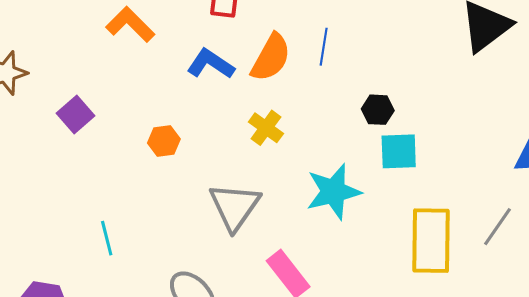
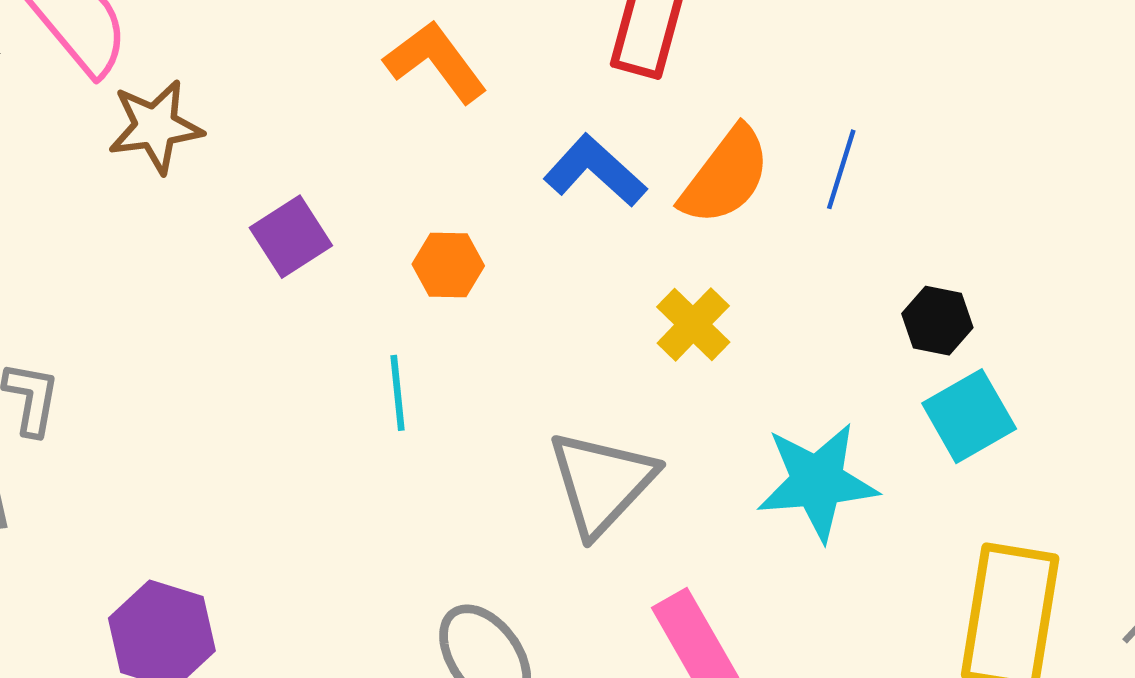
orange hexagon: (164, 141) -> (448, 265), moved
cyan square: (399, 151) -> (969, 416), turned -36
cyan line: (107, 238) -> (398, 393), moved

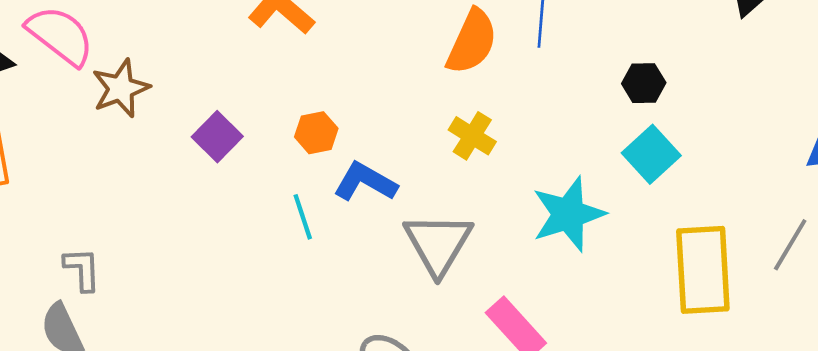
blue L-shape: (595, 171) -> (365, 182), moved
black hexagon: (937, 321) -> (644, 83), moved

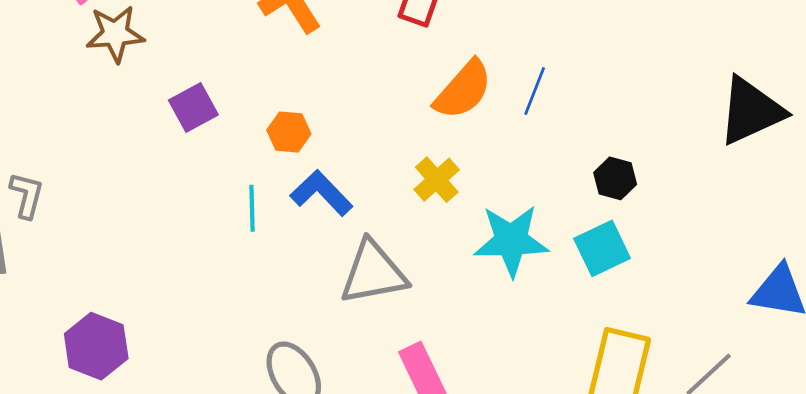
cyan star: (568, 214) -> (511, 241), moved
gray triangle: (438, 244) -> (373, 273), turned 32

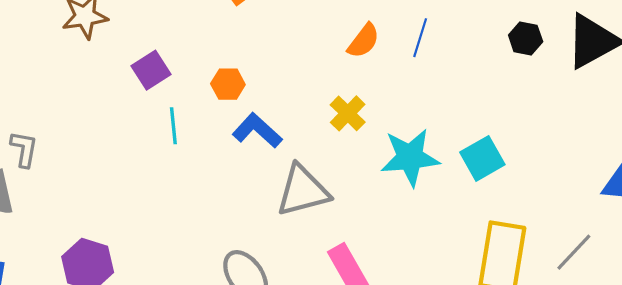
orange semicircle: (463, 90) -> (364, 41), size x0.7
black hexagon: (615, 178) -> (526, 38), moved
cyan line: (252, 208) -> (173, 126), moved

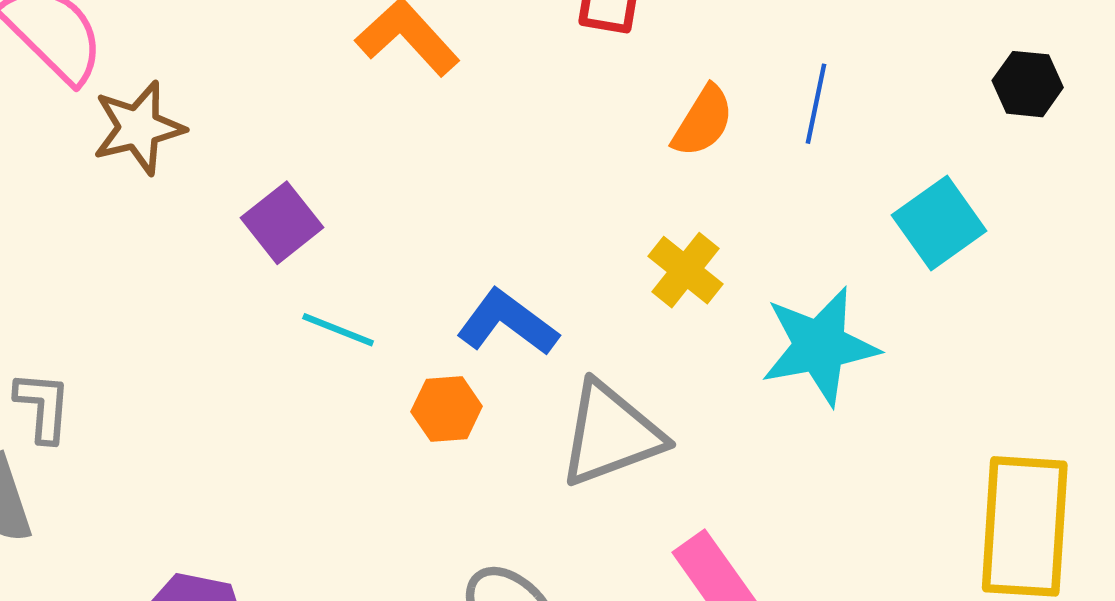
orange hexagon: (228, 84) -> (447, 409), moved
cyan line: (173, 126) -> (338, 330), turned -57
cyan square: (482, 158) -> (939, 223), moved

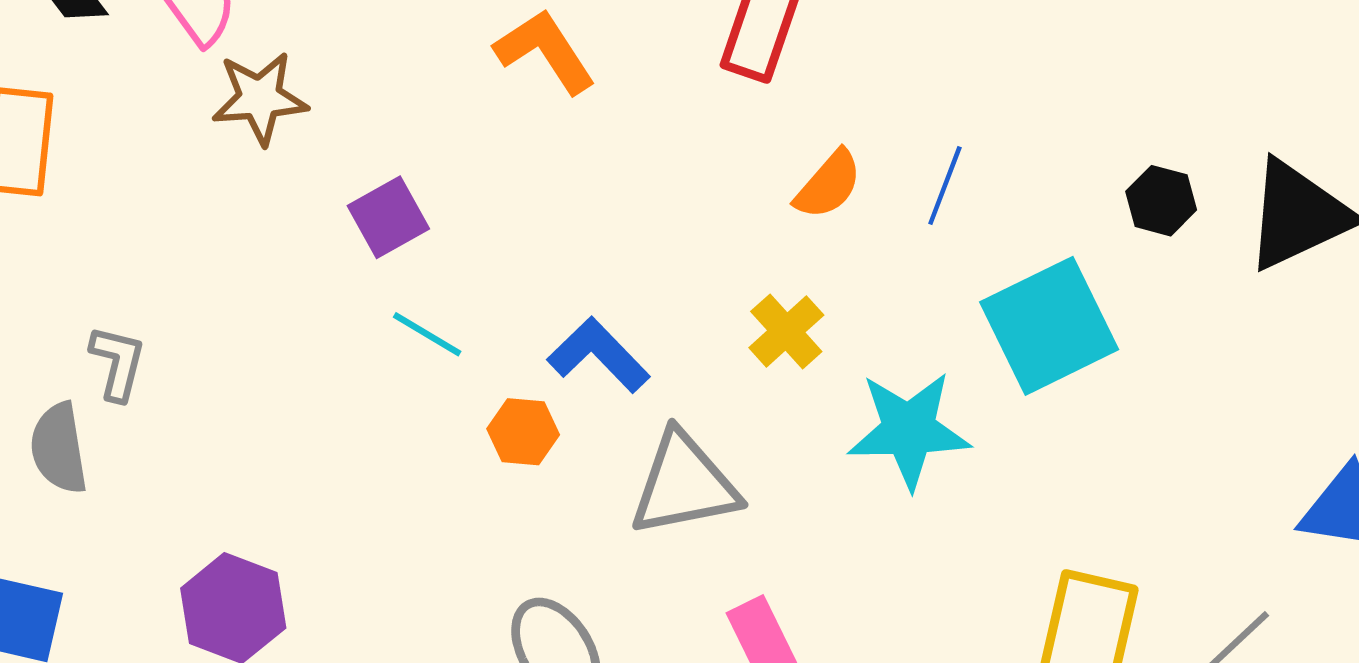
cyan square: (939, 223) -> (1049, 326), size x1.5

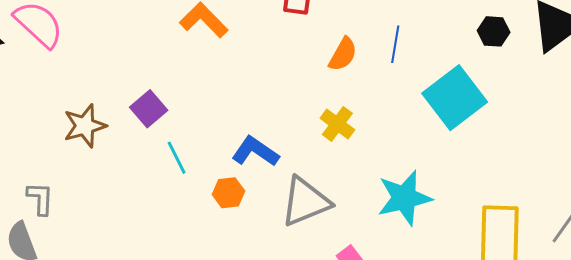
brown star: (260, 98) -> (85, 126), moved
cyan line: (427, 334) -> (177, 158), turned 44
cyan star: (909, 430) -> (404, 198), moved

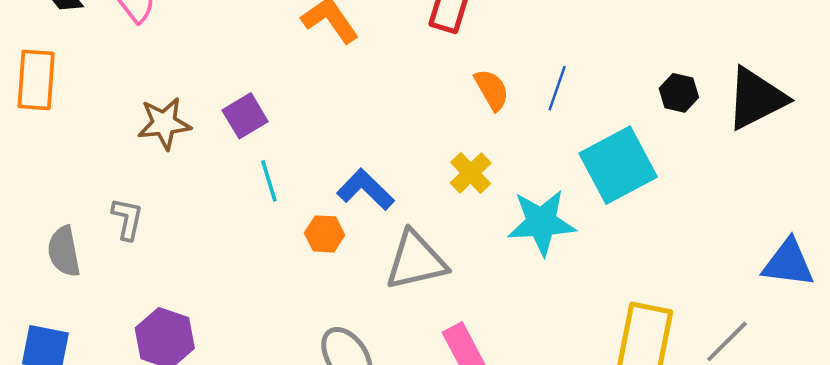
orange semicircle: (343, 54) -> (492, 90), turned -69
cyan star: (404, 198) -> (541, 222), moved
gray L-shape: (40, 199) -> (127, 219), moved

